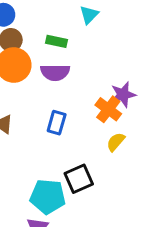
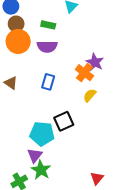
purple star: (123, 95) -> (95, 62), turned -30

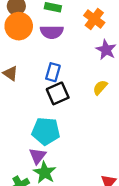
orange cross: (84, 73) -> (94, 19), moved
black square: (64, 121) -> (58, 93), moved

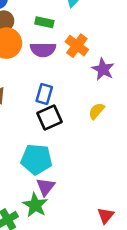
orange cross: (94, 19) -> (77, 46), moved
purple triangle: (38, 156) -> (46, 187), moved

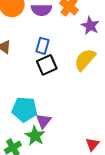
yellow semicircle: (97, 111) -> (85, 60), size x1.6
cyan pentagon: (36, 159) -> (25, 109), moved

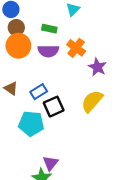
blue rectangle: (43, 46) -> (39, 92), moved, turned 42
cyan pentagon: (25, 109) -> (31, 124), moved

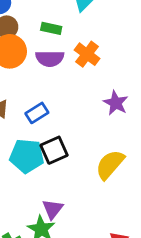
purple star: (97, 67) -> (116, 103), moved
yellow semicircle: (92, 101) -> (110, 165), moved
black square: (54, 107) -> (54, 150), moved

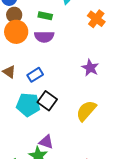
orange cross: (87, 54) -> (96, 19), moved
black square: (54, 150) -> (47, 101), turned -30
purple triangle: (53, 209) -> (46, 142), turned -49

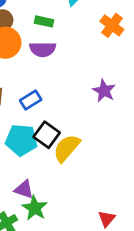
yellow semicircle: (86, 111) -> (67, 148), moved
purple triangle: (46, 142) -> (24, 189), moved

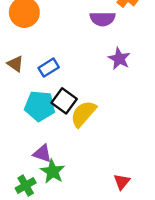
purple semicircle: (43, 49) -> (103, 19), moved

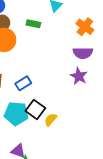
purple semicircle: (103, 19) -> (83, 53), moved
yellow semicircle: (83, 114) -> (51, 120), size x0.6

